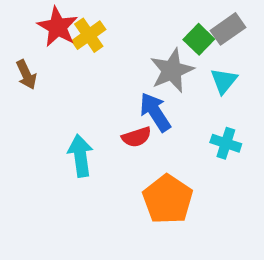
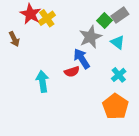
cyan triangle: (224, 81) -> (118, 42), turned -32
cyan cross: (226, 143) -> (119, 75), turned 32
orange pentagon: (168, 199) -> (115, 107), moved

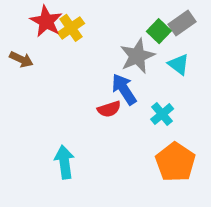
brown arrow: (14, 39) -> (21, 59), turned -40
cyan cross: (119, 75) -> (162, 114), moved
cyan arrow: (42, 81) -> (64, 162), moved

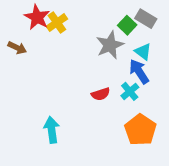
gray rectangle: (182, 23) -> (146, 19), turned 66
blue arrow: (124, 89) -> (139, 72), moved
red semicircle: (109, 109) -> (101, 94), moved

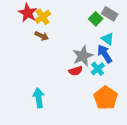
gray star: (110, 45) -> (83, 56), moved
brown arrow: (17, 48) -> (42, 36), moved

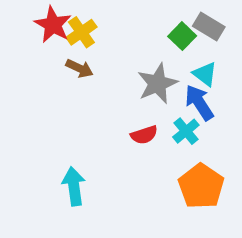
gray star: (83, 56) -> (157, 84), moved

